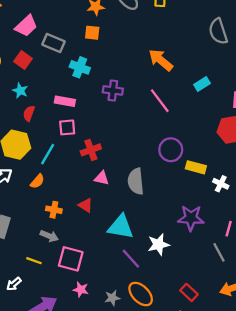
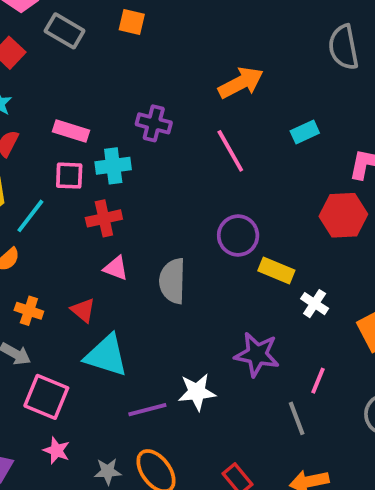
orange arrow: (161, 60) -> (241, 83), turned 105
cyan cross: (80, 67) -> (113, 166), moved, turned -36
cyan triangle: (121, 227) -> (106, 356), moved
purple line: (131, 259) -> (147, 410), turned -70

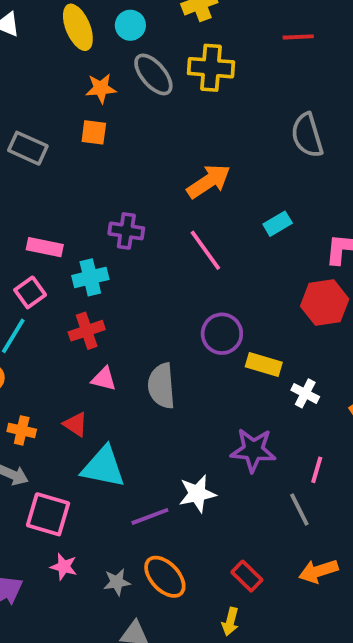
pink square: (69, 176) -> (30, 292), moved, turned -32

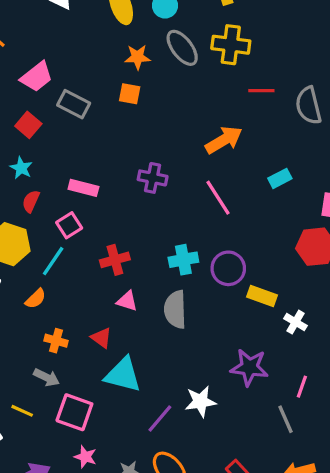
red line: (298, 37) -> (261, 91), moved
cyan cross: (90, 277) -> (183, 260), moved
purple line: (150, 516) -> (160, 419), turned -32

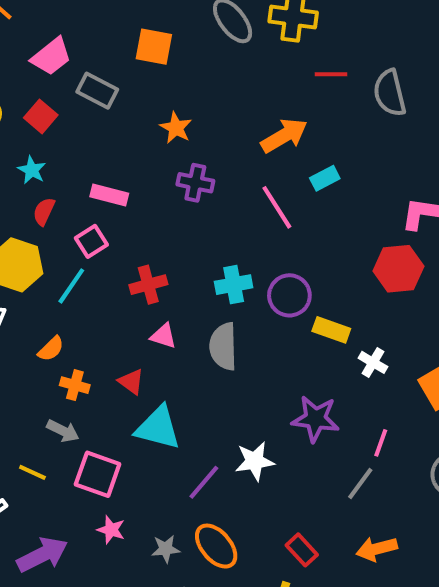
orange star: (137, 57) -> (176, 128), moved, turned 30
orange square: (130, 94) -> (154, 47), moved, size x1.4
cyan rectangle: (280, 178) -> (325, 178), moved
orange semicircle: (36, 299) -> (51, 349), moved
gray line: (285, 419) -> (360, 483), turned 60

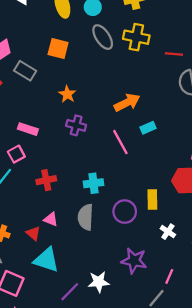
red line: (331, 74) -> (174, 54), moved
purple circle: (289, 295) -> (125, 212), moved
yellow rectangle: (331, 330) -> (152, 199), moved, turned 66
pink triangle: (163, 336) -> (51, 219), moved

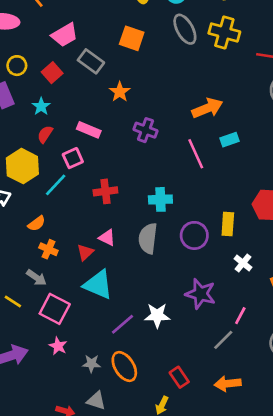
orange star: (67, 94) -> (120, 92), moved
red triangle: (33, 233) -> (85, 252), turned 32

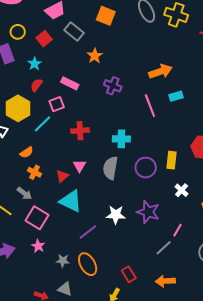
pink triangle: (107, 238) -> (79, 166), turned 32
white star: (157, 315) -> (116, 215), moved

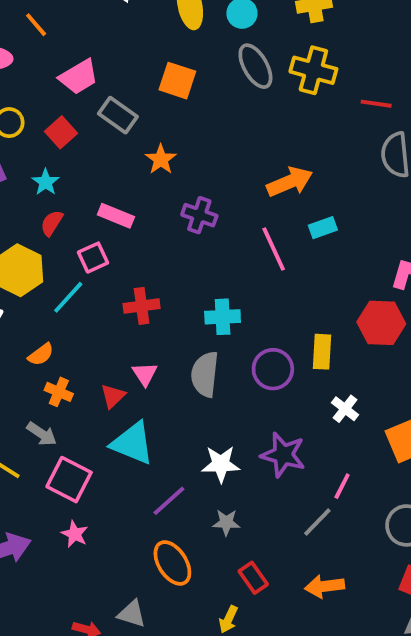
gray star: (63, 261) -> (226, 522), moved

